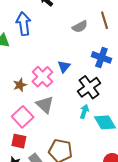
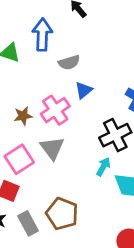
gray semicircle: (80, 27) -> (69, 62), moved
blue triangle: (64, 67) -> (84, 90), moved

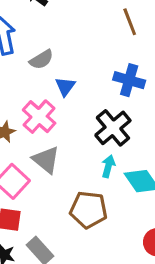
brown pentagon: (62, 214) -> (88, 210), moved

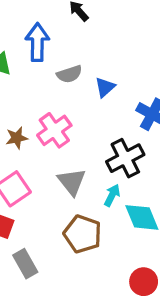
blue triangle: (65, 87) -> (105, 87), moved
gray triangle: (46, 160) -> (72, 182), moved

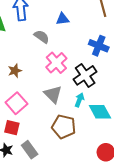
gray semicircle: (69, 74) -> (42, 37), moved, turned -119
blue triangle: (105, 87) -> (63, 19), moved, turned 40
pink cross: (54, 130) -> (56, 63), moved

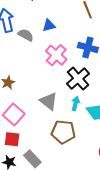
gray semicircle: (42, 37) -> (26, 35), moved
pink cross: (56, 63) -> (56, 55), moved

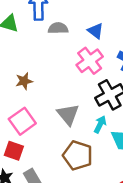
blue triangle: (49, 25) -> (96, 31), moved, turned 40
gray semicircle: (26, 35) -> (58, 28), turned -42

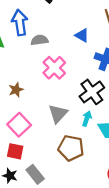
blue triangle: (96, 31) -> (82, 35), moved
pink cross: (90, 61) -> (54, 68), moved
gray triangle: (68, 114) -> (58, 114), turned 30

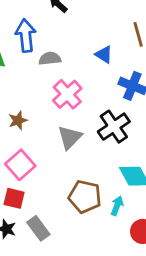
gray triangle: (58, 114) -> (70, 137), moved
cyan arrow: (87, 119) -> (117, 206), moved

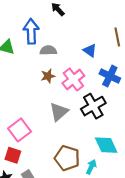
pink cross: (67, 94) -> (73, 79), moved
brown star: (18, 120) -> (48, 76), moved

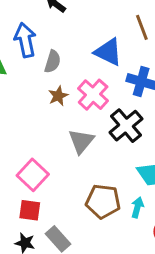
gray semicircle: (48, 50) -> (53, 62), turned 119
blue triangle: (90, 50) -> (108, 52), size x1.5

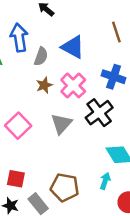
blue triangle: (108, 52) -> (73, 47), moved
pink square: (33, 175) -> (18, 126), moved
brown pentagon: (103, 201) -> (65, 187), moved

